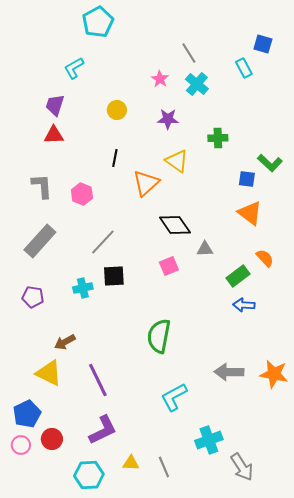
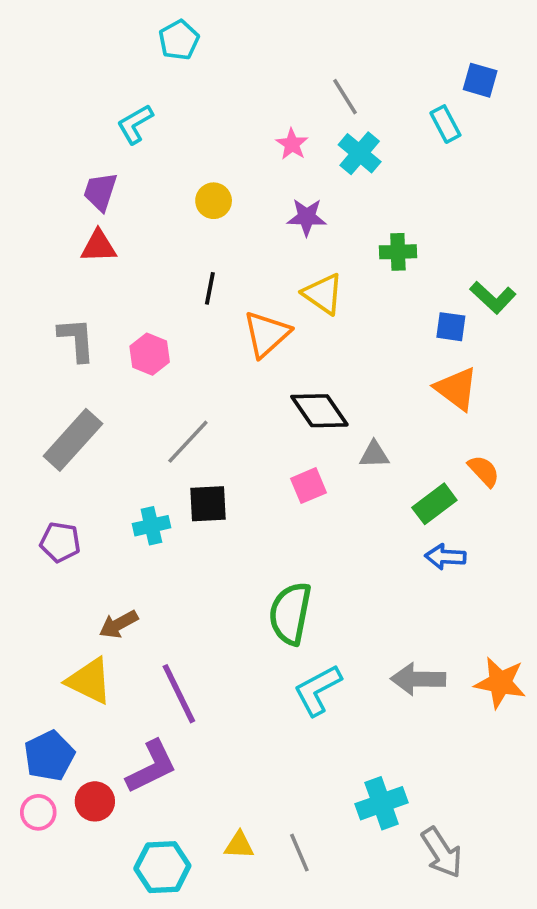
cyan pentagon: (98, 22) -> (179, 40), size x0.7
cyan L-shape: (174, 397) -> (318, 690), moved
purple L-shape: (103, 430) -> (151, 767), moved

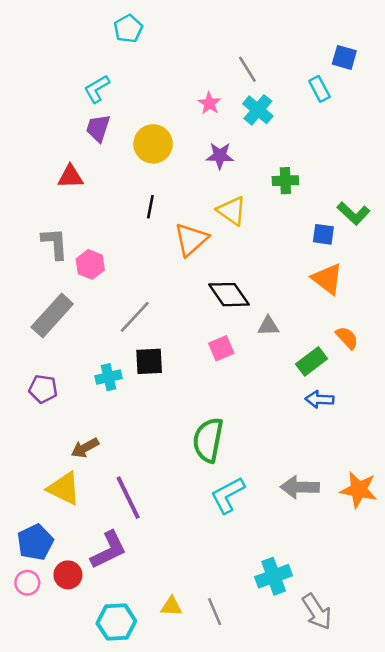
purple trapezoid: (100, 192) -> (98, 128), moved
yellow circle: (214, 201) -> (153, 144), size x1.5
pink hexagon: (150, 354) -> (90, 264), moved

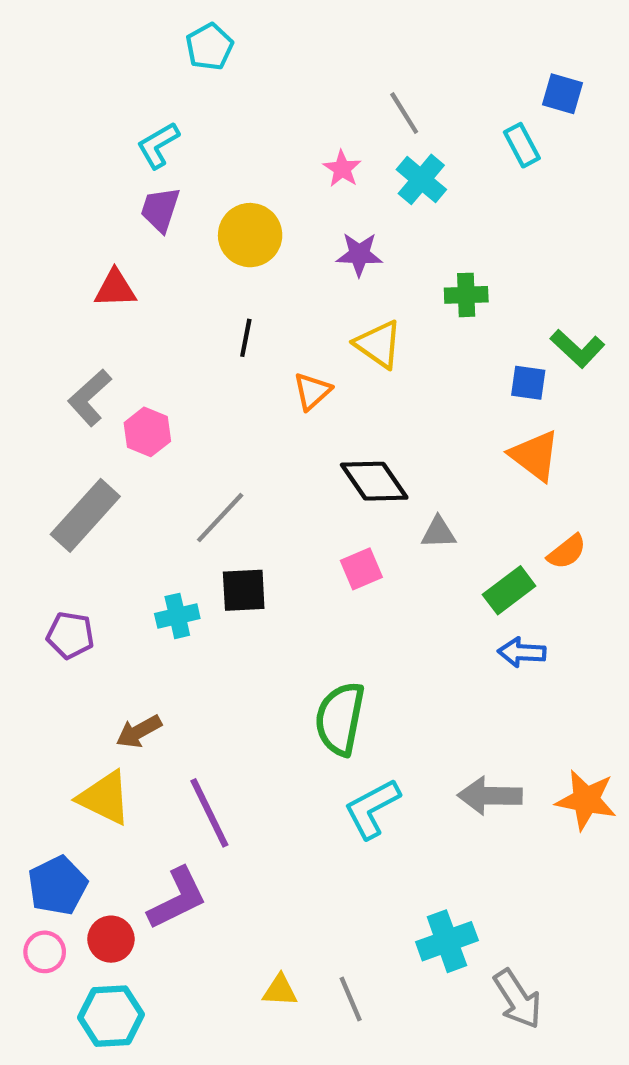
orange triangle: (191, 240) -> (312, 391), size x0.7
gray L-shape: (55, 243) -> (90, 398), turned -128
orange semicircle: (347, 338) -> (567, 552), turned 95
cyan hexagon: (116, 622) -> (111, 1016), moved

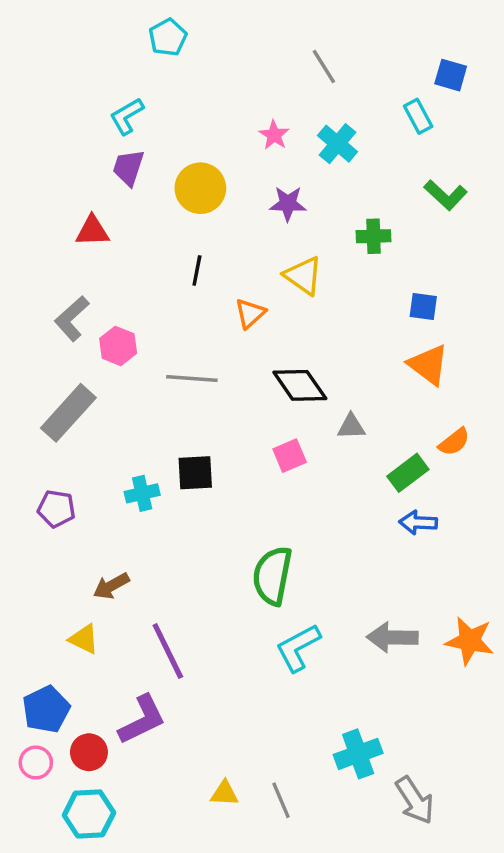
gray line: (404, 113) -> (324, 66), moved
green L-shape: (577, 348) -> (446, 195), moved
gray line: (220, 518) -> (192, 378), moved, turned 51
yellow triangle: (105, 798) -> (84, 639), size x0.7

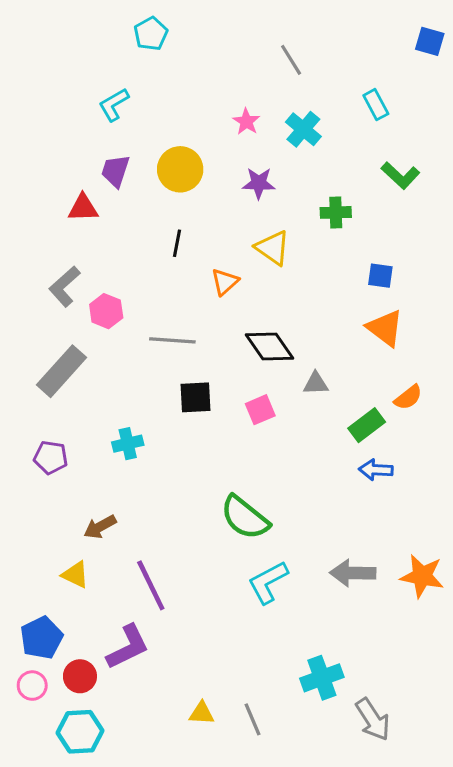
blue square: (451, 75) -> (430, 41), moved
purple trapezoid: (128, 168) -> (115, 171), moved
black square: (195, 473) -> (196, 397), moved
green semicircle: (272, 576) -> (245, 518), turned -62

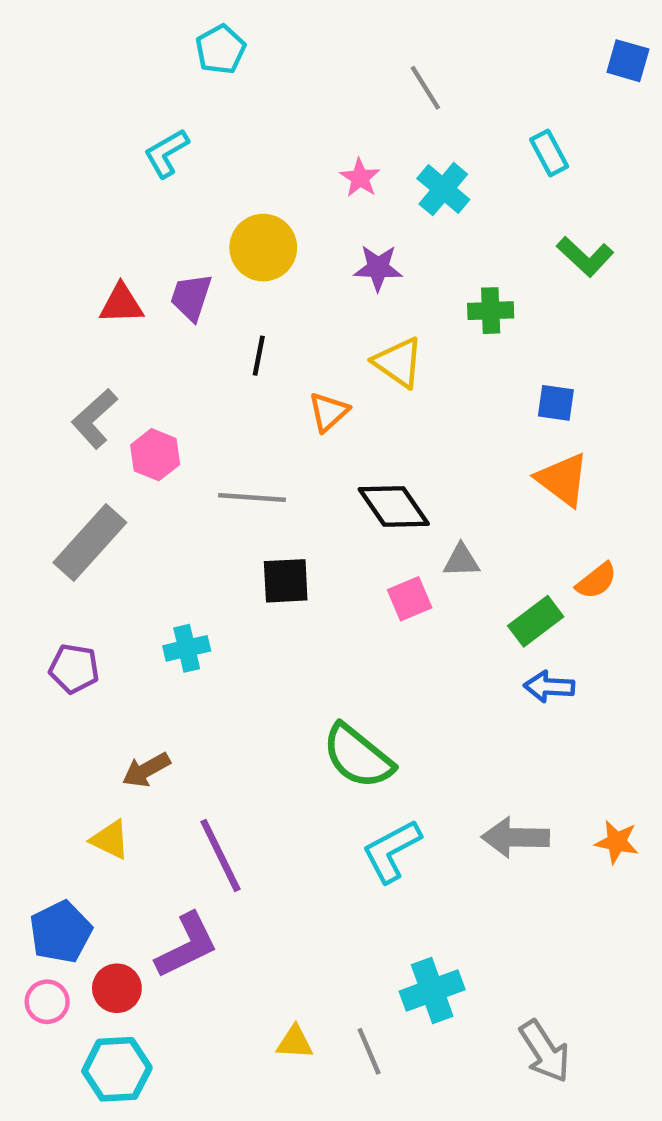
purple trapezoid: (115, 171) -> (191, 297), moved
pink square: (260, 410) -> (410, 599), moved
orange star: (422, 576) -> (617, 842), size x0.7
cyan cross: (322, 678) -> (432, 990), moved

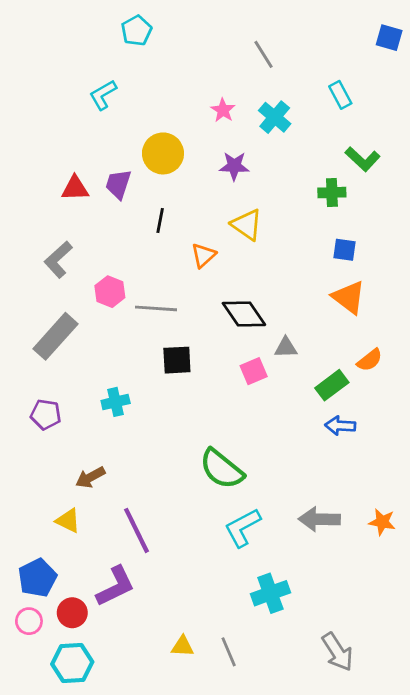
green cross: (491, 311) -> (332, 193), moved
pink hexagon: (155, 455) -> (110, 292), moved
cyan cross: (432, 990) -> (270, 593), moved

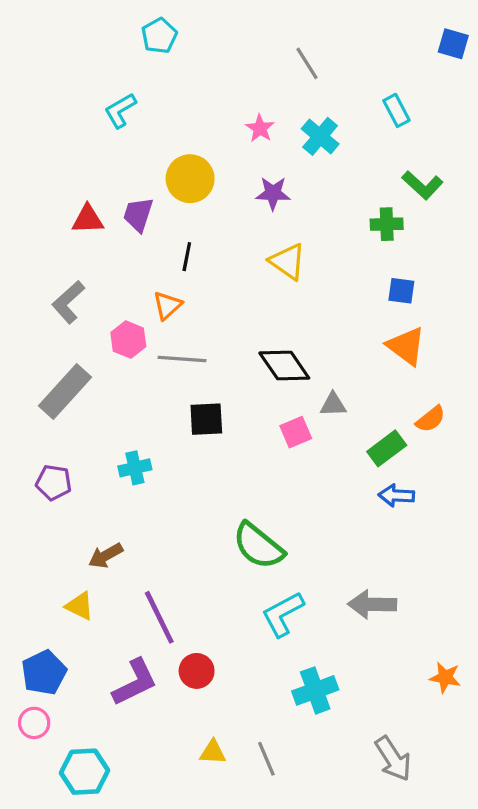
orange triangle: (203, 255) -> (167, 305), moved
orange star: (382, 522) -> (445, 677), moved
red circle: (72, 613) -> (197, 671), moved

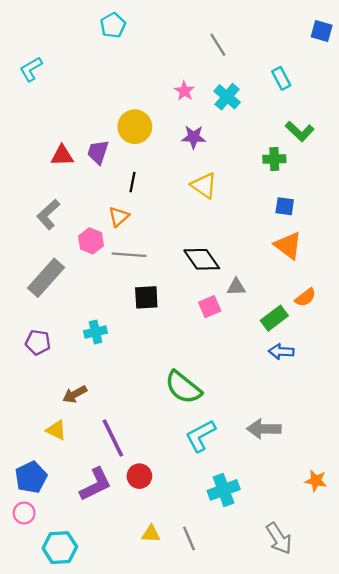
cyan L-shape: (120, 110) -> (31, 69), moved

